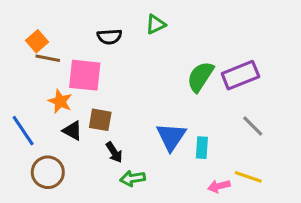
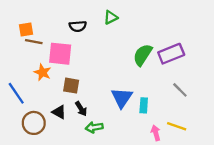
orange square: (37, 41) -> (26, 30), turned 32
black triangle: (72, 131) -> (59, 112), moved
pink arrow: (219, 186) -> (156, 133), turned 88

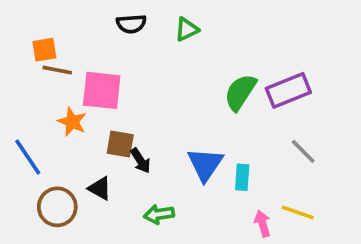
black semicircle: (78, 26) -> (131, 24), moved
black arrow: (81, 109) -> (140, 161), moved

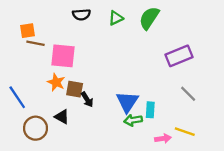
green semicircle: (240, 92) -> (149, 18), moved
orange star: (72, 122) -> (56, 82), moved
green arrow: (159, 214) -> (133, 120), moved
pink arrow: (263, 224) -> (163, 139), turned 98

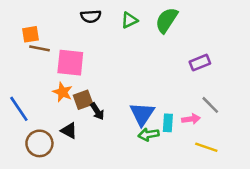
purple rectangle: (179, 56) -> (200, 63), size x0.7
brown square: (75, 89) -> (83, 100), turned -30
pink arrow: (163, 139) -> (191, 119), moved

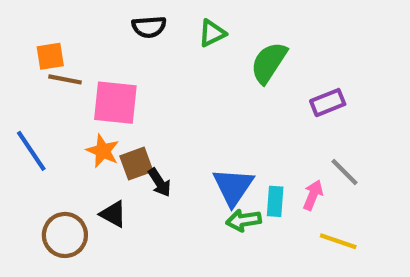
green semicircle: (167, 20) -> (269, 63), moved
blue line: (19, 109) -> (31, 151), moved
pink arrow: (191, 119) -> (313, 195), turned -60

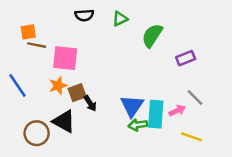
orange star: (103, 151) -> (58, 86), turned 30
pink arrow: (313, 195) -> (177, 111), turned 42
cyan rectangle: (275, 201) -> (156, 114), size x1.6
black triangle: (113, 214) -> (64, 121), size x1.5

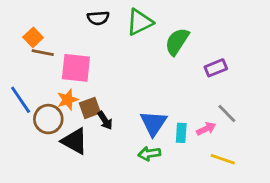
green triangle: (120, 19) -> (140, 22), size x1.5
orange square: (28, 32) -> (33, 37), turned -35
cyan rectangle: (156, 114) -> (181, 133), size x0.6
green arrow: (138, 125) -> (149, 154), moved
brown circle: (37, 133) -> (48, 119), moved

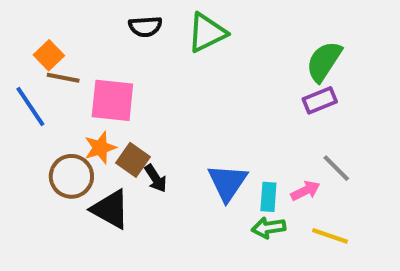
green semicircle: (177, 42) -> (324, 61), moved
blue line: (21, 100) -> (30, 107), moved
brown square: (90, 108) -> (133, 160), turned -35
green arrow: (149, 154) -> (268, 228), moved

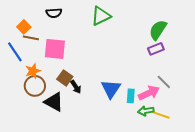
black semicircle: (145, 27) -> (54, 13), moved
orange star: (100, 148) -> (33, 71), moved
pink arrow: (305, 191) -> (149, 93), size x1.5
green arrow: (268, 228) -> (146, 111), moved

